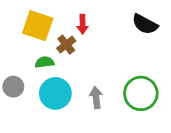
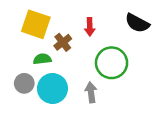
red arrow: (83, 24) -> (90, 27), moved
gray circle: (13, 87) -> (24, 83), moved
green circle: (141, 93) -> (112, 63), moved

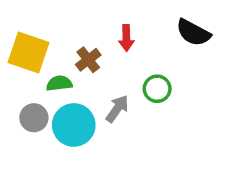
yellow square: (36, 24) -> (28, 53), moved
green circle: (112, 63) -> (157, 89), size x0.6
gray arrow: (91, 92) -> (117, 109), moved, turned 42

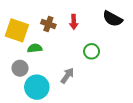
brown cross: (88, 60) -> (48, 24), moved, turned -32
gray arrow: (117, 109) -> (67, 76), moved
cyan circle: (74, 125) -> (37, 87), moved

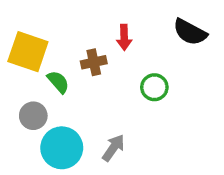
brown cross: (48, 24) -> (94, 62), moved, turned -32
green semicircle: (35, 48) -> (58, 82), turned 56
gray arrow: (67, 76) -> (113, 148), moved

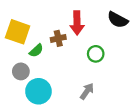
red arrow: (124, 37) -> (77, 23), size x1.5
green semicircle: (58, 82) -> (36, 51), turned 88
gray arrow: (113, 148) -> (87, 91), moved

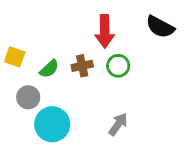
yellow square: (18, 32) -> (15, 57), moved, size x0.6
brown cross: (58, 38) -> (82, 66), moved
green circle: (96, 54) -> (118, 66), moved

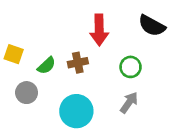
green circle: (118, 66) -> (131, 67), moved
cyan circle: (52, 124) -> (76, 111), moved
gray arrow: (118, 124) -> (129, 103), moved

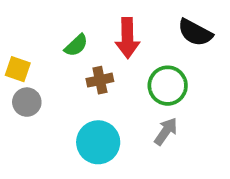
green semicircle: (46, 66) -> (76, 45), moved
green circle: (131, 67) -> (168, 86), size x1.4
gray circle: (27, 93) -> (27, 102), moved

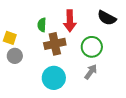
green semicircle: (76, 45) -> (42, 25), turned 136
brown cross: (100, 80) -> (55, 44), size x1.5

